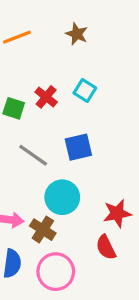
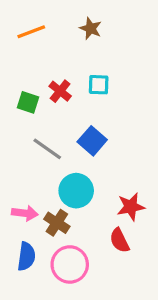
cyan square: (85, 91) -> (99, 85), turned -30
blue square: (78, 147) -> (92, 141), turned -36

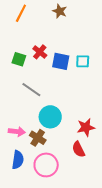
orange line: (31, 32) -> (21, 13), turned -42
cyan square: (99, 85) -> (83, 61), moved
blue square: (92, 141) -> (61, 61), moved, turned -30

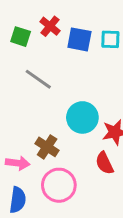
cyan circle: (50, 117) -> (82, 117), moved
pink arrow: (17, 131) -> (18, 163), moved
blue semicircle: (18, 160) -> (18, 200), moved

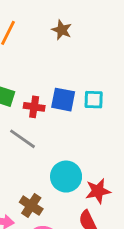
red cross: (50, 26) -> (34, 107), moved, turned -30

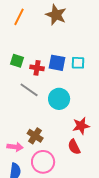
brown star: (62, 30) -> (56, 15), size x1.5
cyan circle: (66, 177) -> (59, 99), moved

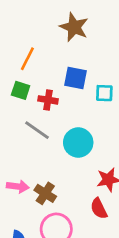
orange line: (19, 17) -> (27, 59), moved
blue square: (57, 63) -> (75, 78), moved
pink arrow: (15, 147) -> (18, 186), moved

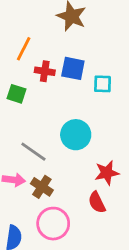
green square: (21, 90) -> (17, 94), moved
red cross: (48, 100) -> (45, 71), moved
gray line: (37, 130) -> (33, 152), moved

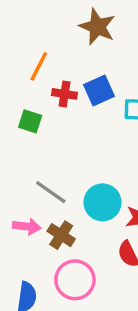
blue square: (73, 68) -> (99, 90), turned -35
cyan circle: (76, 135) -> (102, 202), moved

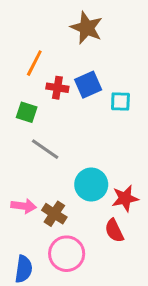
gray line: (51, 192) -> (45, 149), moved

